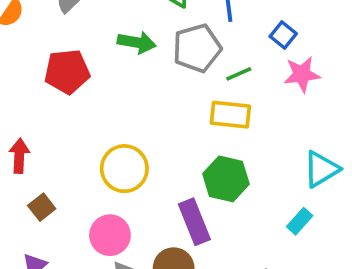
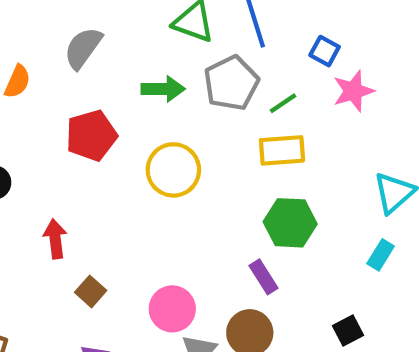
yellow circle: (124, 169) -> (173, 170), moved
purple rectangle: (194, 222) -> (263, 277), size x0.7

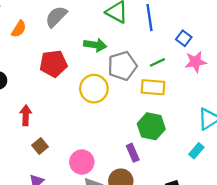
gray pentagon: (231, 83) -> (122, 66), moved

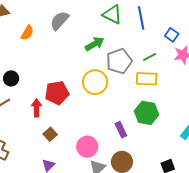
green arrow: (95, 45) -> (95, 44), turned -36
red pentagon: (53, 64) -> (57, 93), moved
purple rectangle: (133, 153) -> (121, 130), moved

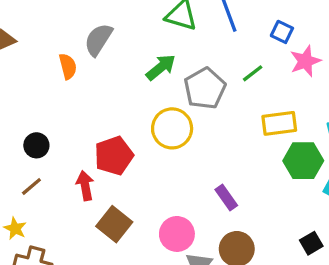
orange semicircle: (27, 33) -> (68, 66), moved, turned -35
yellow rectangle: (147, 79) -> (279, 123), moved
green hexagon: (147, 113) -> (303, 161), moved
brown square: (50, 134) -> (114, 224), size x1.5

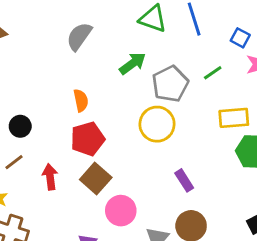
orange semicircle: (68, 66) -> (81, 100), moved
yellow circle: (172, 128) -> (157, 124), moved
red arrow: (85, 186) -> (50, 177), moved
brown square: (114, 224) -> (96, 178), moved
pink circle: (177, 234) -> (121, 211), moved

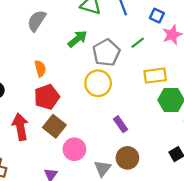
red arrow: (50, 177) -> (20, 127), size x1.4

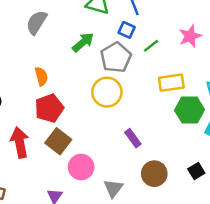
blue square: (157, 16) -> (127, 30), moved
brown circle: (127, 158) -> (154, 174), moved

